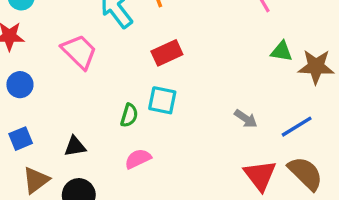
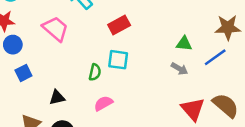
green triangle: (282, 51) -> (184, 44), moved
blue circle: (20, 85) -> (13, 45), moved
blue line: (297, 127) -> (215, 57), moved
blue square: (21, 139) -> (23, 73), moved

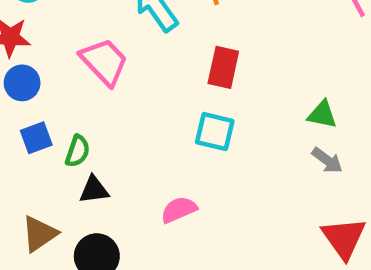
red rectangle: (119, 25) -> (223, 67), turned -55
green triangle: (184, 44) -> (322, 115), moved
green semicircle: (95, 72) -> (78, 151), moved

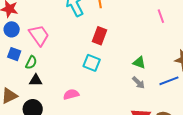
pink trapezoid: (104, 62) -> (39, 35), moved
blue square: (36, 138) -> (14, 54), turned 32

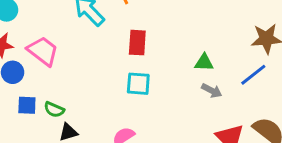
pink trapezoid: (39, 35) -> (43, 51), moved
green semicircle: (31, 62) -> (54, 110), turned 104

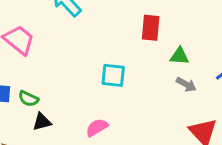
red rectangle: (137, 43) -> (151, 28), moved

